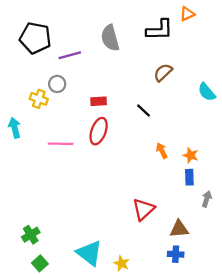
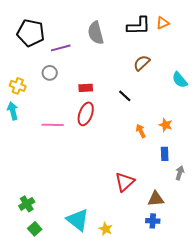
orange triangle: (187, 14) -> (163, 23), moved
yellow cross: (39, 99) -> (18, 86), moved
orange star: (191, 155) -> (166, 125), moved

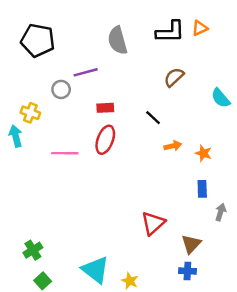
purple line: (61, 48) -> (86, 72), moved
yellow cross: (18, 86) -> (30, 113), moved
orange arrow: (141, 131) -> (173, 146), moved, turned 104
brown triangle: (156, 199) -> (191, 244), turned -42

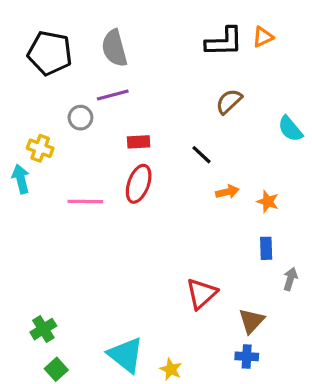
gray semicircle: (118, 40) -> (114, 48), moved

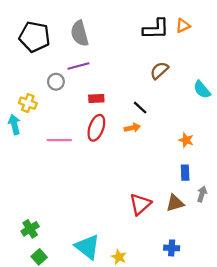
orange arrow: (227, 192) -> (132, 128), moved
brown triangle: (252, 321) -> (175, 203), moved, turned 30

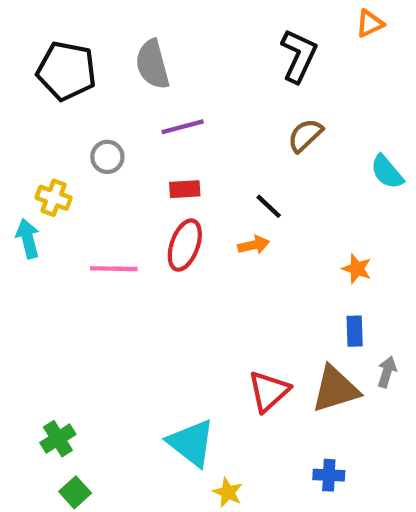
orange triangle: (183, 26) -> (370, 24), moved
black L-shape: (156, 29) -> (299, 56), turned -64
purple line: (78, 66) -> (183, 127), moved
brown triangle: (175, 203) -> (335, 389), size x1.4
cyan triangle: (87, 247) -> (191, 443), moved

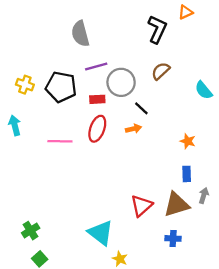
orange triangle: (370, 24) -> (186, 12), moved
black pentagon: (66, 71) -> (61, 87), moved
gray circle: (107, 157) -> (121, 82), moved, size x1.6
yellow cross: (54, 198) -> (25, 85), moved
blue cross: (329, 475) -> (173, 238), moved

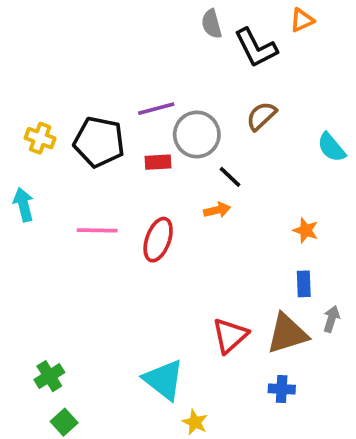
black L-shape: (157, 29) -> (256, 48), turned 128
gray semicircle: (80, 34) -> (212, 24), moved, size x0.7
red ellipse: (97, 129) -> (158, 240), moved

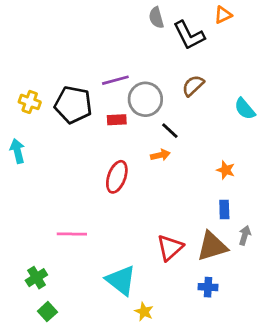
pink line: (97, 230) -> (72, 234), moved

